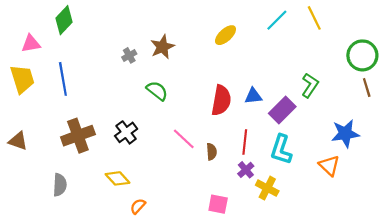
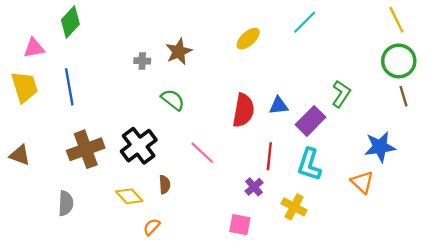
yellow line: (314, 18) -> (396, 20), moved
gray cross: (129, 55) -> (142, 61), turned 32
black cross: (126, 132) -> (139, 146), size x1.4
brown semicircle: (212, 152) -> (165, 185), moved
purple cross: (246, 170) -> (254, 187), moved

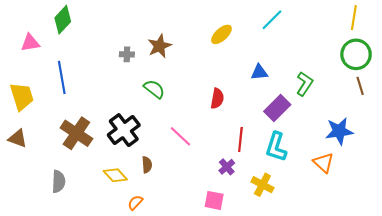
yellow line: (396, 20) -> (354, 18), turned 35
yellow trapezoid: (25, 87) -> (22, 96), moved
blue triangle: (279, 106) -> (259, 72), moved
red semicircle: (243, 110) -> (217, 99), size x0.7
brown cross: (86, 149) -> (76, 133), turned -36

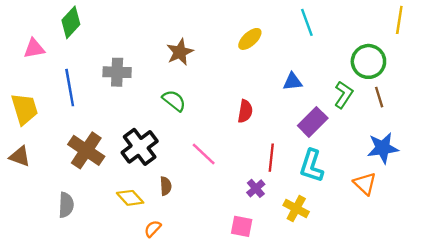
cyan line: (272, 20) -> (307, 22), turned -65
gray cross: (127, 54) -> (117, 72), moved, size x1.6
green circle: (356, 54) -> (368, 61), moved
brown line: (360, 86) -> (379, 97), moved

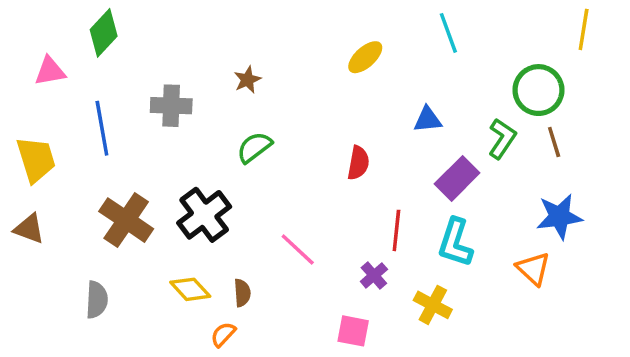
brown star: (180, 52) -> (247, 80), moved, size x0.7
green semicircle: (174, 101) -> (254, 147), turned -75
pink line: (204, 154) -> (298, 249), moved
brown semicircle: (166, 186) -> (242, 293), moved

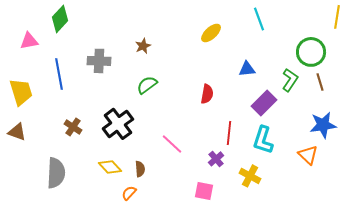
brown cross: (126, 220) -> (73, 127), size x0.6
gray semicircle: (97, 300) -> (56, 173), size x1.4

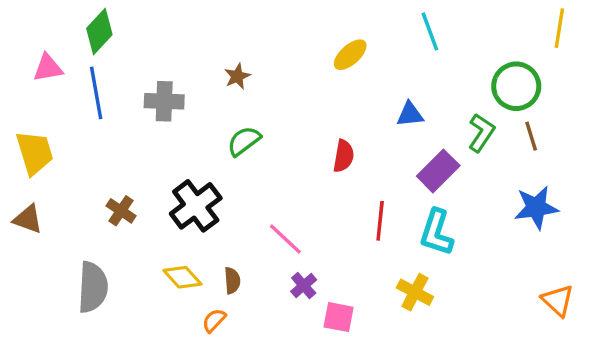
blue line: (59, 74) -> (96, 93), moved
orange triangle: (308, 155) -> (558, 300), moved
purple cross: (216, 159) -> (304, 286), moved

